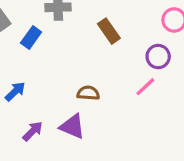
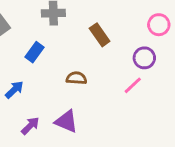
blue rectangle: (31, 37) -> (35, 52), moved
brown semicircle: (88, 93) -> (76, 78), moved

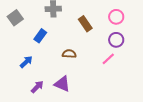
pink circle: (159, 25) -> (116, 17), moved

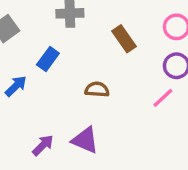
blue arrow: (26, 62) -> (16, 86), moved

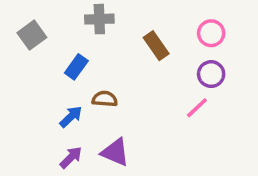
blue arrow: (16, 86) -> (71, 117), moved
brown semicircle: (97, 89) -> (105, 99), moved

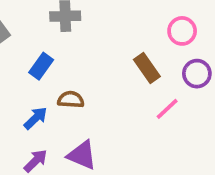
brown rectangle: (156, 46) -> (147, 68), moved
purple circle: (211, 74) -> (197, 74), moved

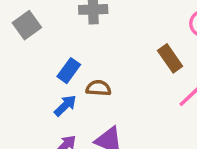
blue rectangle: (41, 66) -> (69, 71), moved

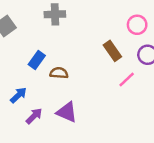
blue arrow: (65, 106) -> (18, 95), moved

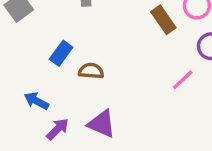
brown rectangle: (112, 51) -> (163, 20), moved
blue arrow: (18, 95) -> (36, 101), turned -108

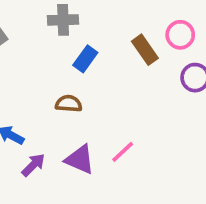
blue rectangle: (61, 53) -> (85, 59), moved
pink line: (183, 80) -> (123, 152), moved

